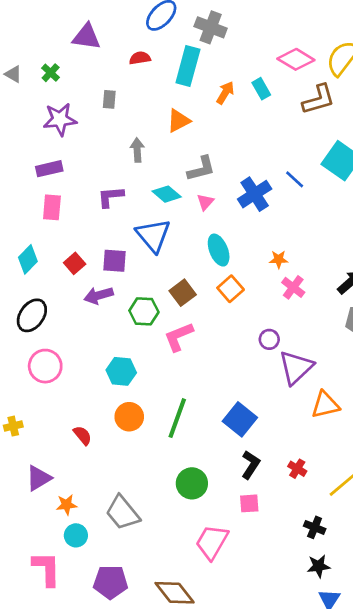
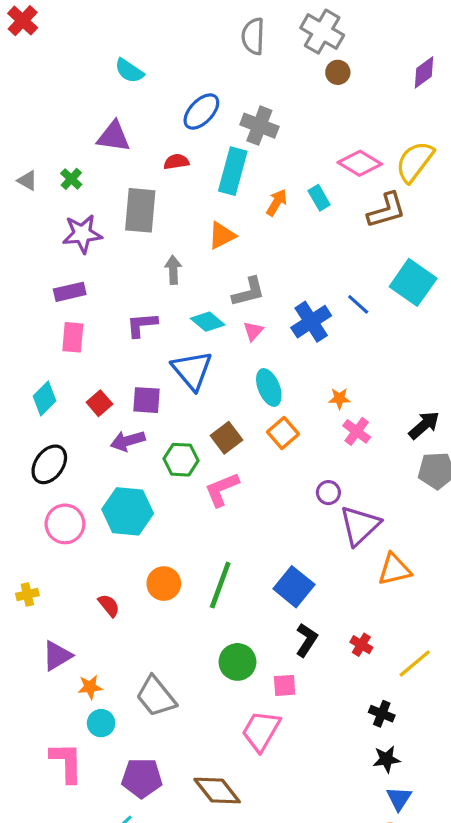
gray rectangle: (109, 99) -> (140, 210), size x2.0
cyan hexagon: (121, 371) -> (128, 511), moved, size x1.4
pink square: (249, 503) -> (285, 685), moved

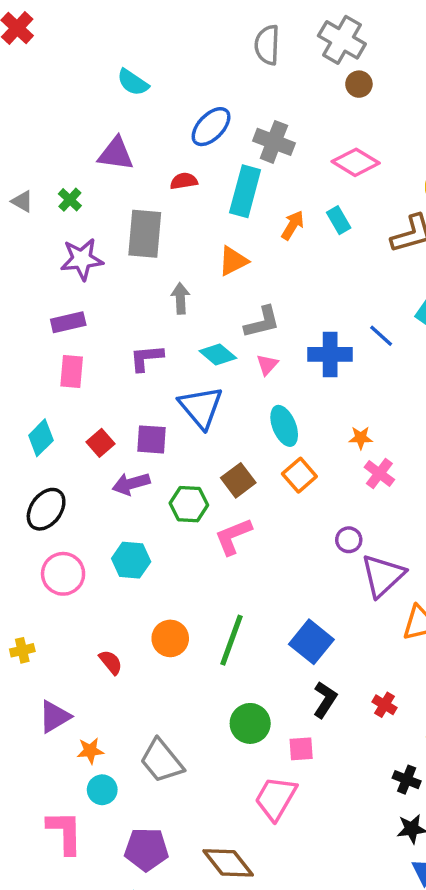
pink diamond: (360, 163) -> (356, 162), moved
blue cross: (311, 322) -> (330, 354), turned 33
cyan hexagon: (128, 511) -> (131, 560), size x0.7

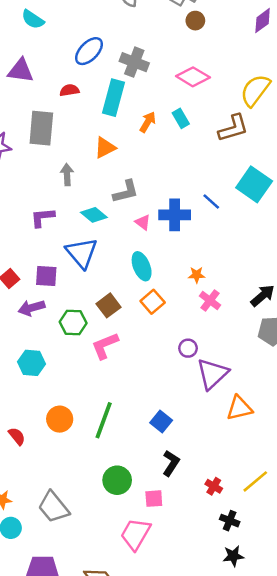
pink triangle: (267, 365) -> (143, 222), moved, turned -35
blue square: (311, 642) -> (161, 422), size x0.7
red cross: (384, 705) -> (214, 486), moved

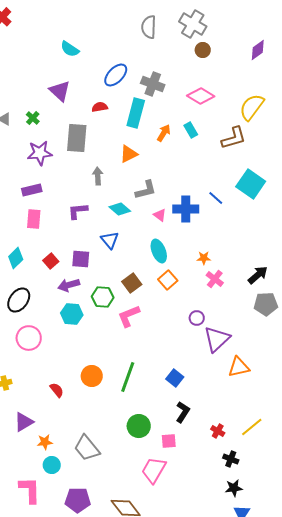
purple triangle: (21, 71) -> (60, 91), turned 35
blue triangle: (82, 253) -> (110, 240), size x0.7
cyan hexagon: (32, 363) -> (72, 314), moved

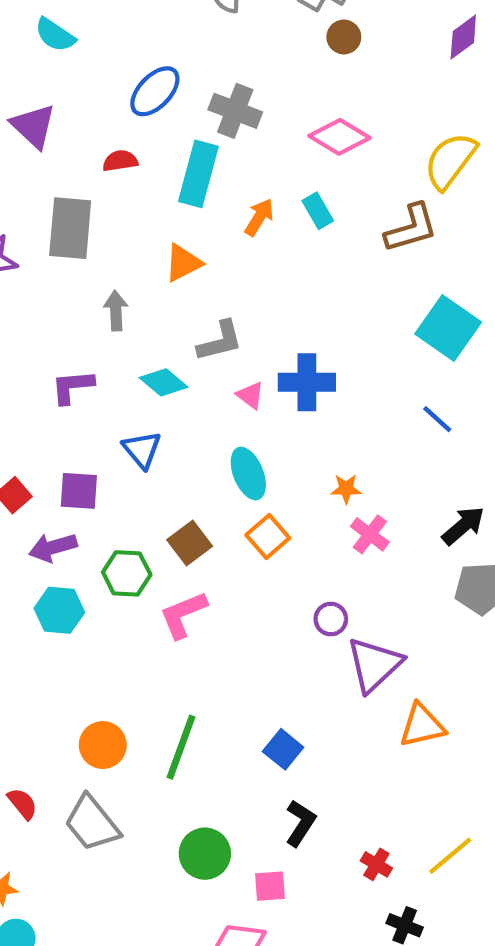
blue line: (216, 198) -> (437, 419), moved
red semicircle: (57, 390) -> (22, 804), moved
gray trapezoid: (87, 448) -> (92, 823), moved

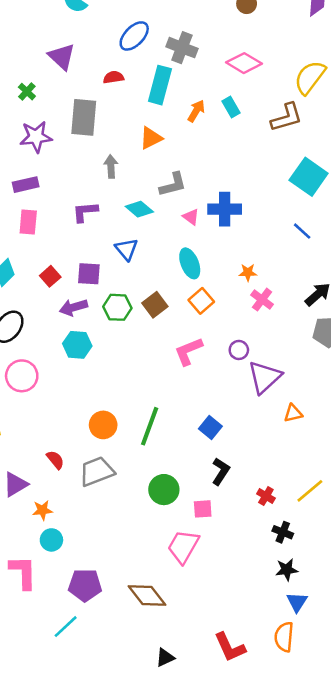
green hexagon: (127, 573) -> (117, 307), moved
pink L-shape: (183, 615) -> (188, 351), moved
orange triangle: (422, 725) -> (293, 413), size x0.7
gray trapezoid: (92, 823) -> (97, 471), turned 108

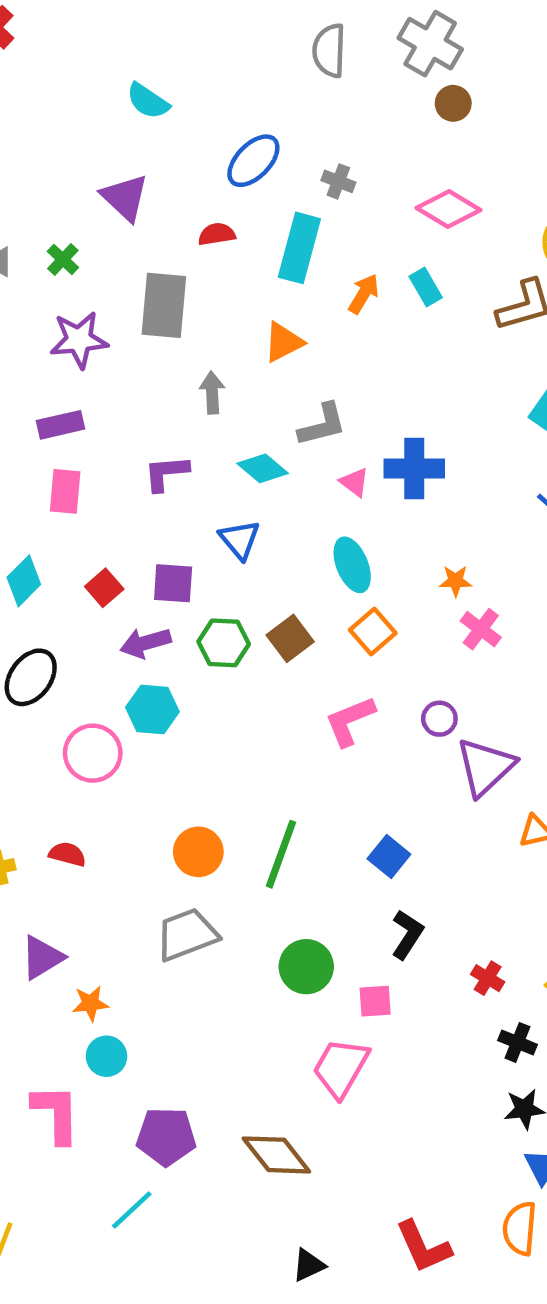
gray cross: (182, 48) -> (338, 181), size x0.6
pink circle: (22, 376) -> (93, 753), moved
red semicircle: (55, 460) -> (67, 854), moved, turned -36

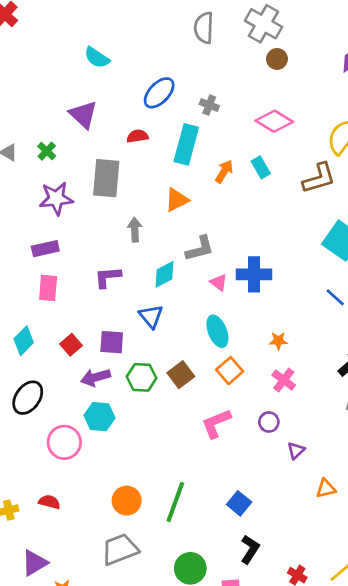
cyan diamond: (263, 468) -> (165, 274), turned -68
pink cross: (481, 629) -> (284, 380), moved
purple triangle: (485, 767) -> (296, 450), size x0.5

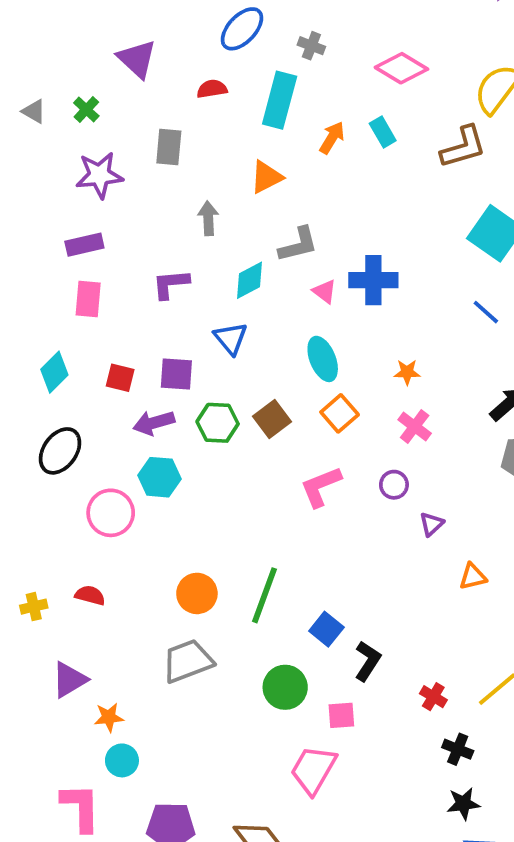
gray rectangle: (106, 178) -> (169, 147), size x0.7
red square: (71, 345) -> (120, 378), turned -35
blue square: (239, 503) -> (326, 629), moved

